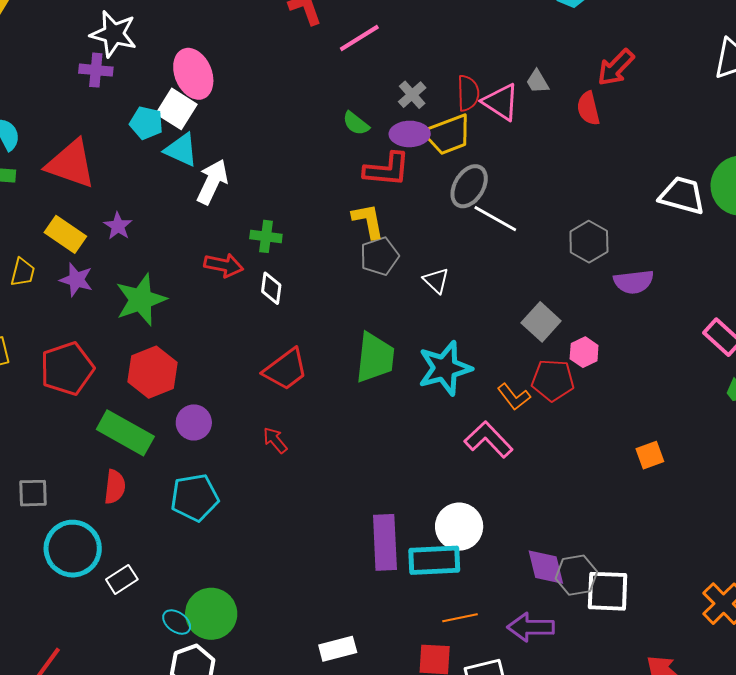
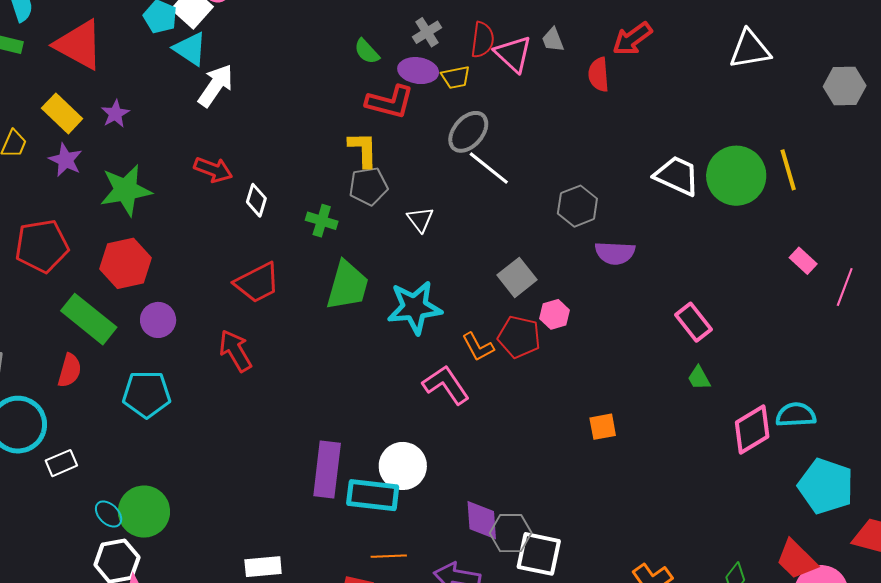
yellow trapezoid: (448, 135) -> (456, 77), size x0.6
green cross: (266, 236) -> (322, 221), moved
red arrow: (275, 440) -> (235, 351), size x1.5

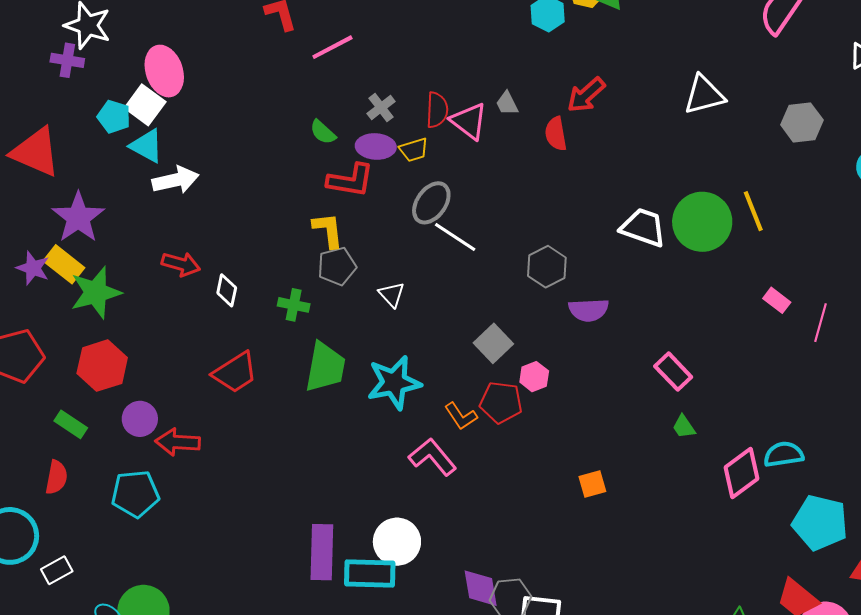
white arrow: (216, 86) -> (175, 180), turned 48
yellow rectangle: (62, 113) -> (64, 264), moved
purple star: (115, 114) -> (78, 217), size x1.8
green rectangle: (89, 319) -> (71, 424), size x0.6
red arrow: (235, 351) -> (178, 442), moved, turned -51

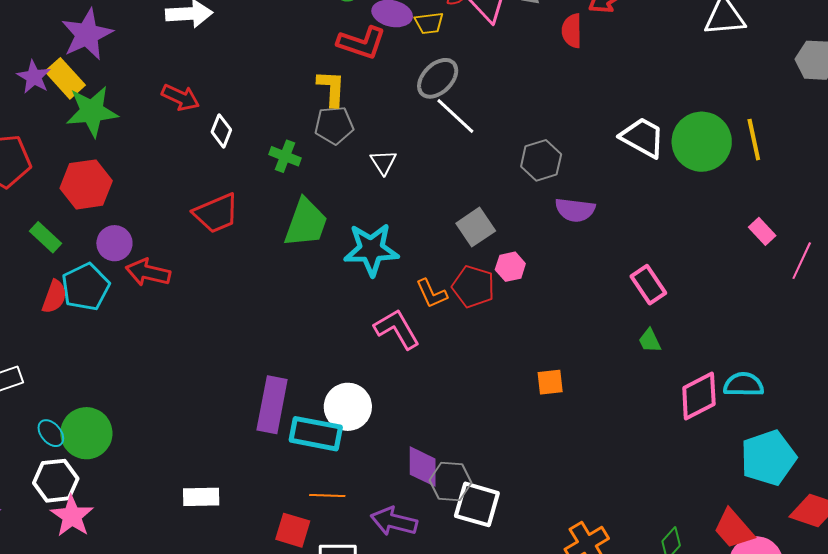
red semicircle: (56, 477) -> (54, 297), moved
cyan pentagon: (135, 494) -> (86, 287), moved, turned -30
cyan pentagon: (820, 523) -> (768, 458), turned 30

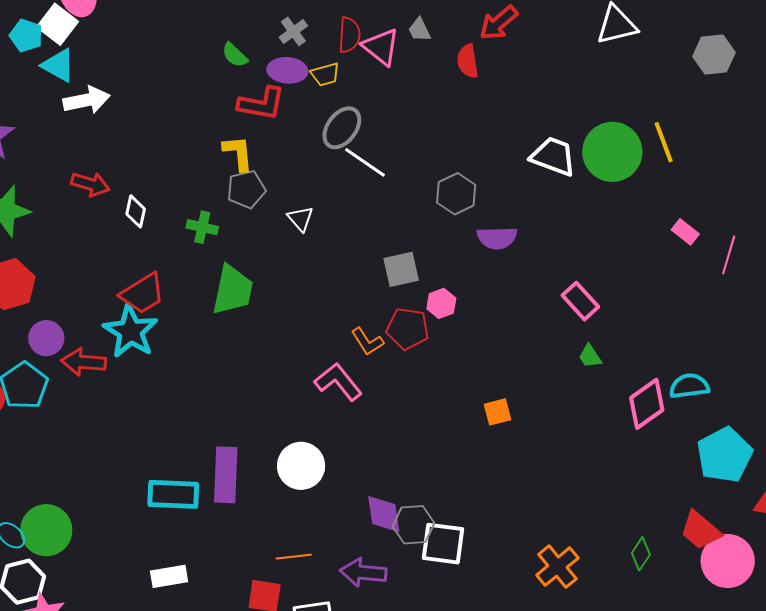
gray square: (476, 227) -> (401, 269), turned 30
cyan star: (371, 249) -> (130, 331), moved, turned -30
cyan rectangle: (316, 434) -> (173, 494), moved

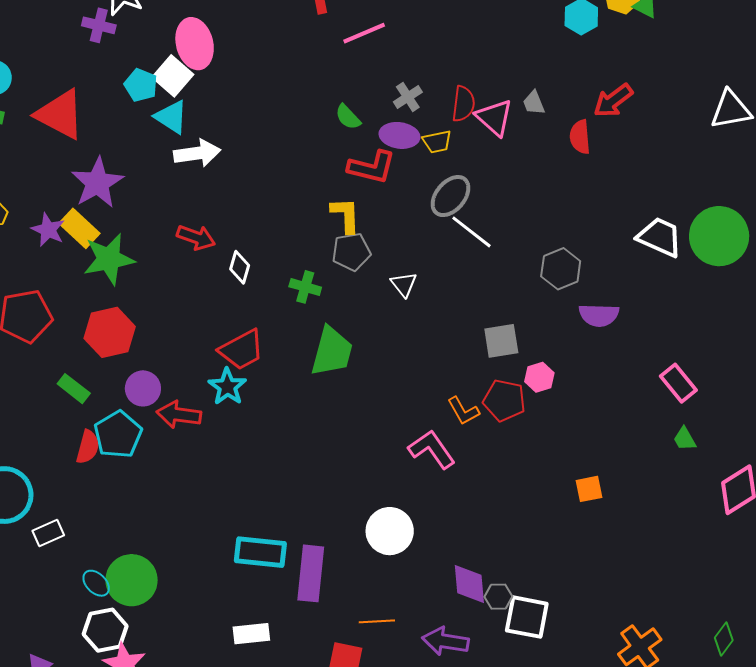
cyan star: (130, 331) -> (227, 387), size x0.7
purple rectangle: (226, 475) -> (311, 573), moved
gray hexagon: (414, 525) -> (498, 597), size x0.7

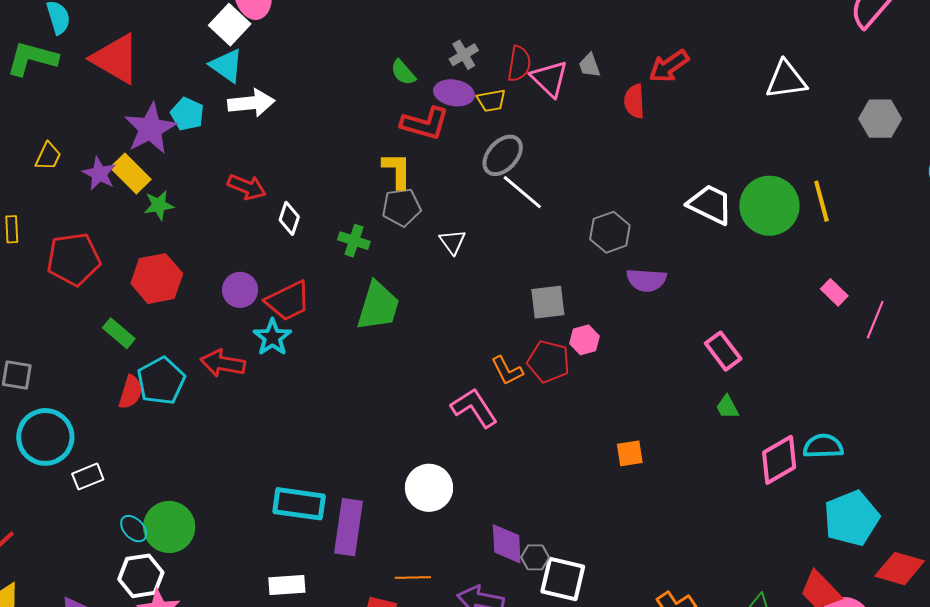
cyan pentagon: (141, 85) -> (187, 114), moved
green star: (109, 259) -> (159, 205), size x0.6
purple circle: (143, 388) -> (240, 290), moved

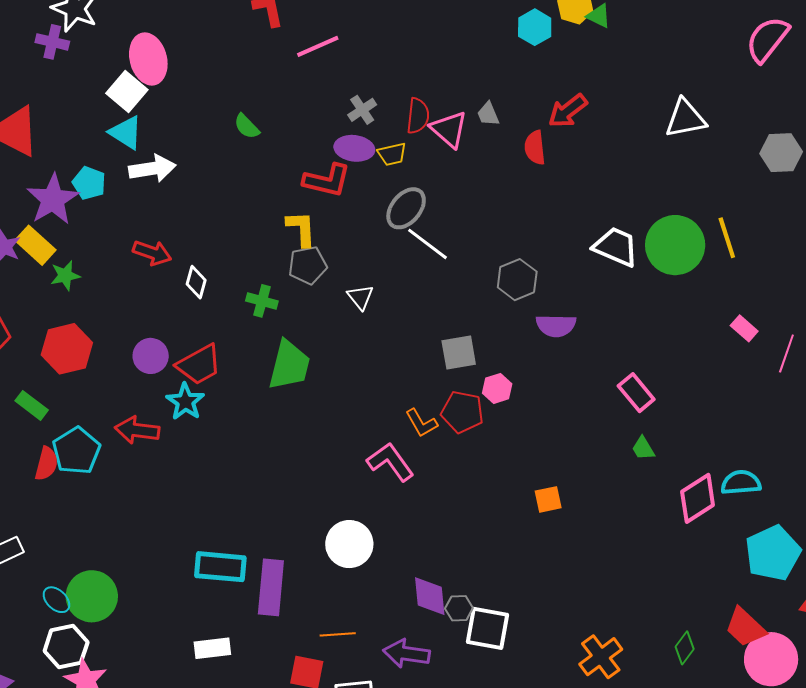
green semicircle: (403, 72) -> (247, 126), moved

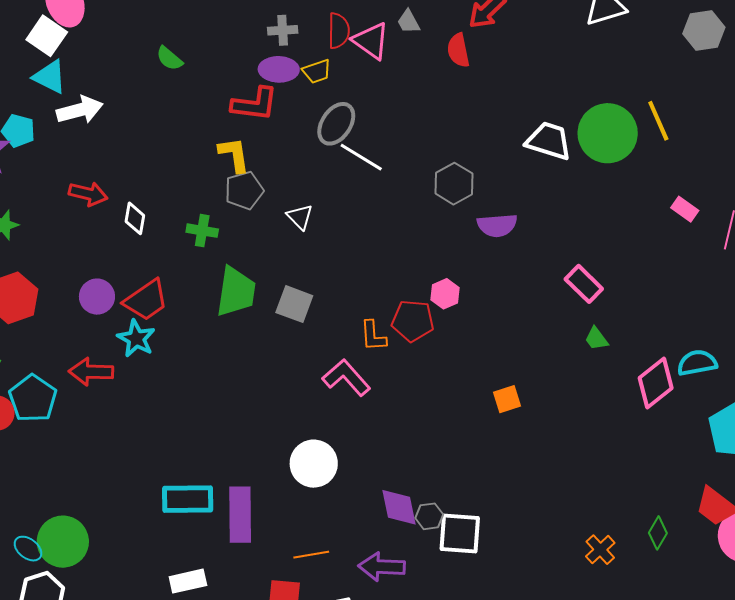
gray cross: (362, 110) -> (283, 30), turned 36
gray square: (459, 353) -> (294, 304), moved, turned 36
orange L-shape: (421, 423) -> (373, 336), turned 32
orange cross: (601, 657) -> (600, 550), moved, size x0.7

